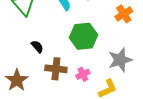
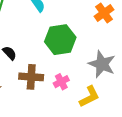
gray star: (120, 60) -> (102, 64), turned -30

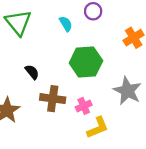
yellow L-shape: (89, 97) -> (98, 128), moved

